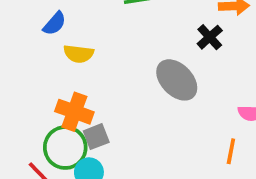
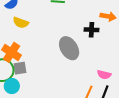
black cross: (210, 37) -> (92, 30), turned 32

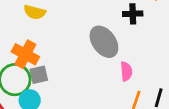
pink semicircle: (104, 75) -> (126, 71), moved, turned -104

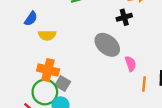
gray square: (39, 75) -> (63, 84), turned -32

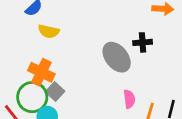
black cross: (124, 17) -> (143, 42), moved
pink semicircle: (131, 64) -> (129, 99), moved

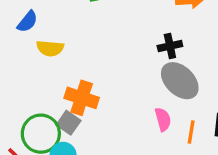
gray ellipse: (117, 57) -> (180, 81), moved
orange cross: (41, 72) -> (82, 98), moved

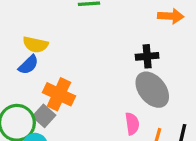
blue semicircle: (27, 22) -> (28, 65), moved

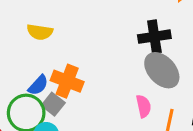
black cross: (147, 56) -> (154, 37), size x1.4
blue semicircle: (28, 65) -> (38, 85), moved

